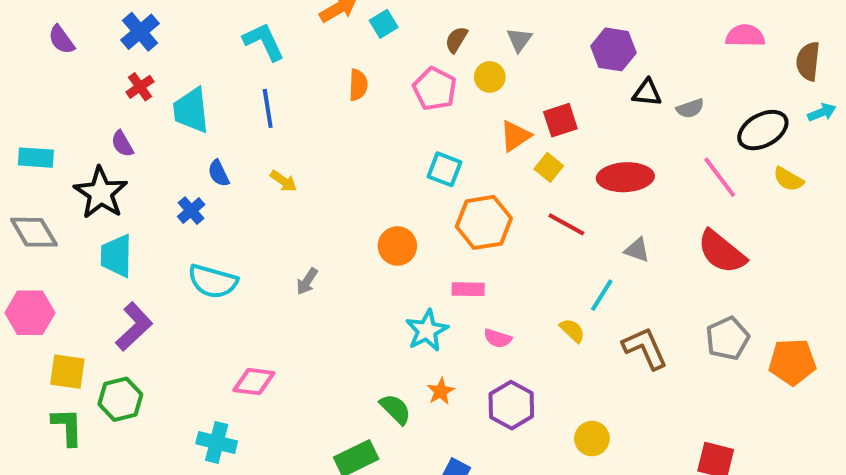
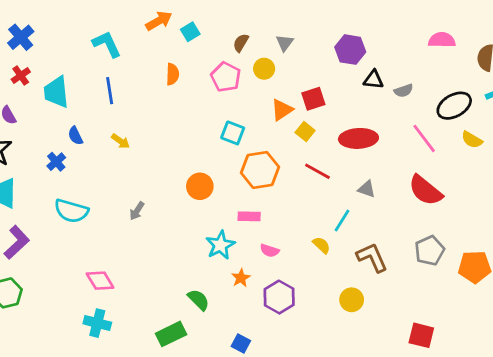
pink diamond: (254, 382) -> (100, 281), turned 52
orange star: (441, 391) -> (241, 278), moved
yellow circle: (592, 439) -> (352, 300), moved
cyan cross: (217, 442) -> (97, 323), moved

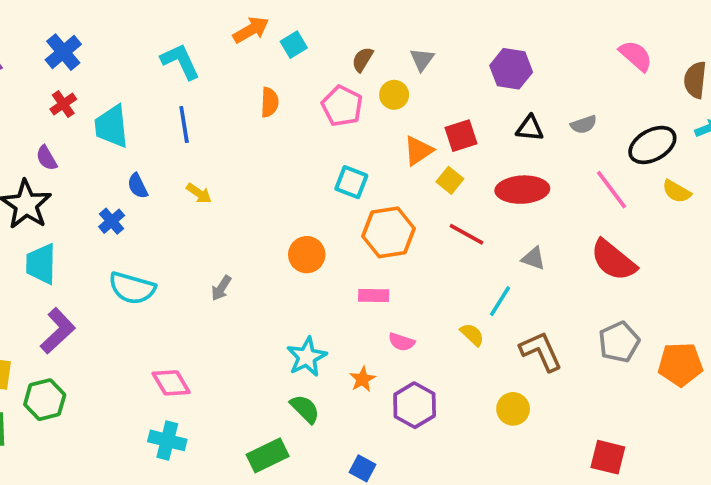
pink semicircle: (442, 40) -> (636, 56), turned 40
black triangle: (373, 80) -> (530, 128), moved
cyan star: (220, 245) -> (307, 357), moved

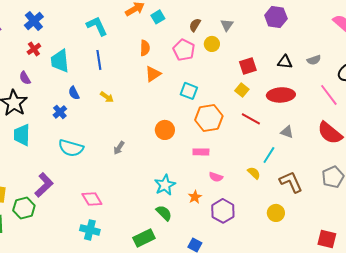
purple hexagon: (511, 69) -> (276, 17), moved
orange triangle: (418, 151) -> (153, 74), moved
purple L-shape: (58, 331) -> (44, 185), moved

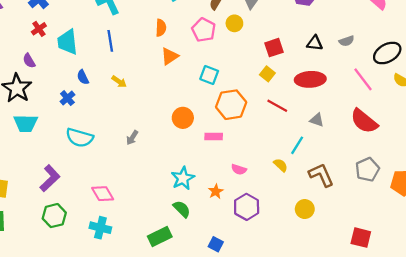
cyan trapezoid: (22, 135) -> (26, 123), turned -90
pink rectangle: (201, 152) -> (214, 137), moved
green hexagon: (24, 208) -> (54, 216), moved

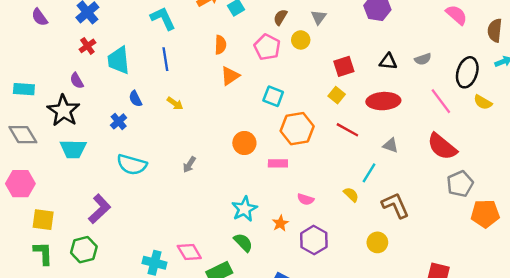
black ellipse: (387, 53) -> (467, 72), turned -44
gray pentagon: (367, 169) -> (460, 184), moved
pink diamond: (103, 194) -> (189, 252), moved
green hexagon: (54, 216) -> (84, 250), moved

